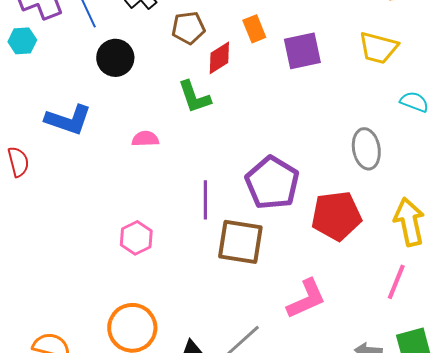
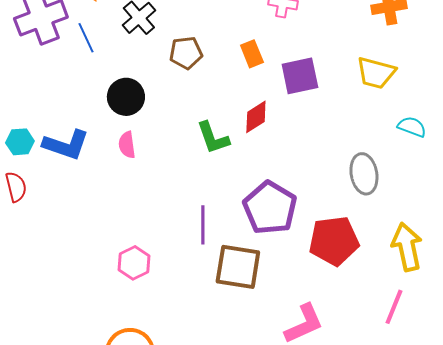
cyan hexagon: (22, 41) -> (20, 142), moved
black circle: (115, 58) -> (126, 97), moved
red diamond: (219, 58) -> (256, 117), moved
green L-shape: (194, 97) -> (213, 138), moved
pink semicircle: (145, 139) -> (127, 145), moved, turned -96

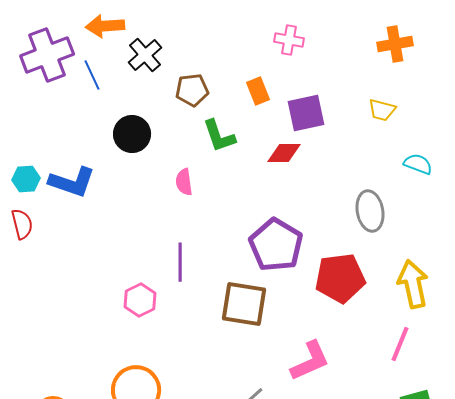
yellow trapezoid: (376, 73) -> (382, 110), size x0.7
red diamond: (256, 117) -> (284, 153), moved, turned 32
green L-shape: (213, 138) -> (219, 136), moved
pink semicircle: (127, 145) -> (184, 182), moved
purple line: (203, 225) -> (180, 262), moved

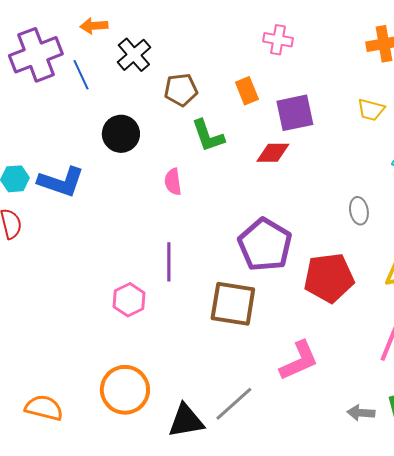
orange arrow: (105, 26) -> (94, 26), size x0.7
gray ellipse: (370, 211) -> (359, 211), size x0.7

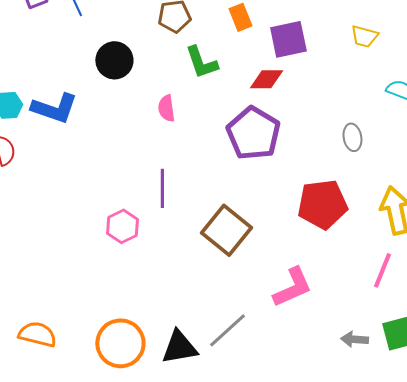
purple pentagon: (265, 245) -> (253, 133), moved
brown square: (233, 304) -> (226, 230), turned 30
orange circle: (125, 390) -> (120, 343), moved

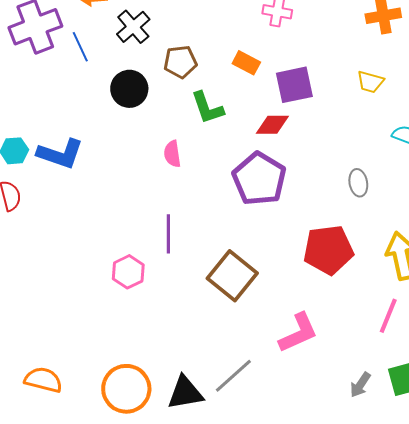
orange rectangle: (240, 17) -> (246, 63), turned -40
black circle: (114, 60) -> (129, 89), moved
gray arrow: (354, 339) -> (360, 385), turned -60

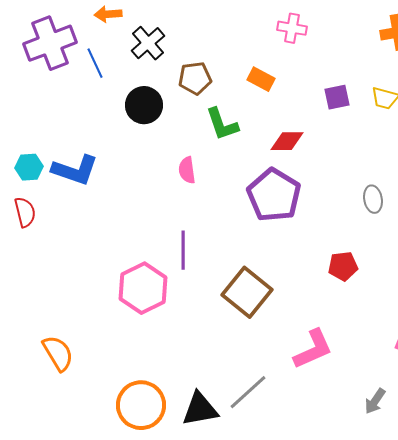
purple square: (294, 85) -> (337, 97), moved, size x0.7
red pentagon: (328, 250) -> (343, 266), size x0.6
pink hexagon: (128, 272) -> (143, 288), size x1.5
orange semicircle: (43, 380) -> (58, 353), moved, turned 45

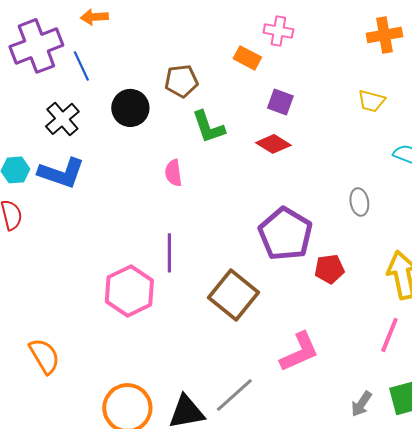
black cross: (148, 43) -> (62, 119), moved
orange rectangle: (261, 79) -> (247, 58), moved
purple square: (337, 97) -> (280, 102), moved, turned 32
red diamond: (287, 141) -> (273, 144), turned 32
purple pentagon: (274, 195) -> (285, 234), moved

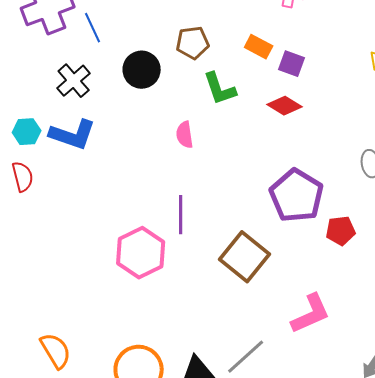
orange rectangle: (247, 58) -> (259, 47), moved
orange semicircle: (44, 356) -> (56, 351), moved

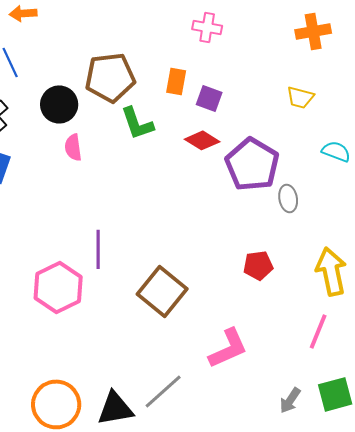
brown pentagon: (193, 43) -> (110, 77), size x1.5
orange rectangle: (259, 47) -> (176, 81), turned 72
pink semicircle: (185, 135) -> (73, 147), moved
purple pentagon: (297, 196) -> (252, 164), moved

